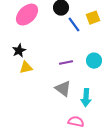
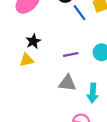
black star: (19, 51) -> (33, 41), moved
gray triangle: (63, 89) -> (67, 83), turned -30

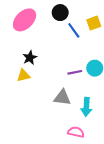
purple line: (71, 54) -> (75, 72), moved

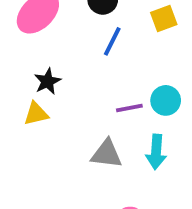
blue line: (74, 30) -> (112, 41), moved, turned 63
cyan arrow: (86, 107) -> (156, 152), moved

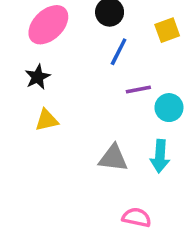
black star: (47, 81) -> (38, 77), moved
purple line: (129, 108) -> (138, 90), moved

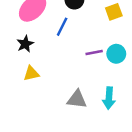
blue line: (119, 52) -> (62, 27), moved
cyan circle: (169, 108) -> (116, 54), moved

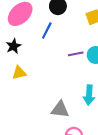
gray triangle: (77, 99) -> (60, 109), moved

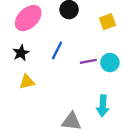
blue line: (47, 31) -> (57, 50), moved

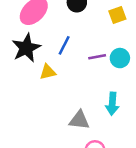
black star: (21, 53) -> (26, 48), size x1.6
yellow triangle: (27, 82) -> (48, 72), moved

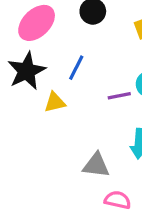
purple line: (97, 57) -> (119, 96), moved

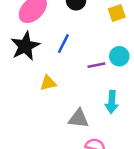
yellow triangle: (55, 102) -> (48, 83), moved

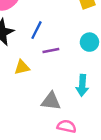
purple line: (96, 65) -> (51, 51), moved

